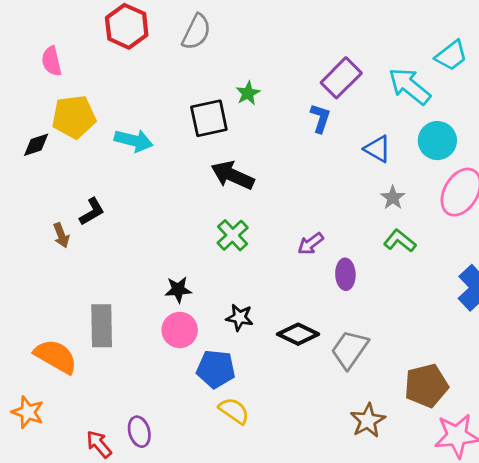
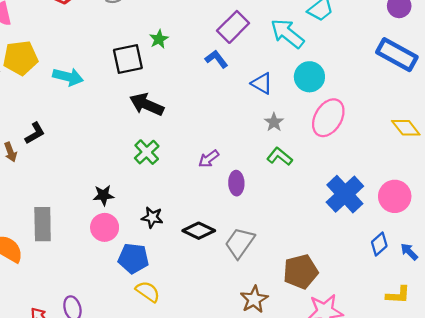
blue L-shape: (320, 118) -> (216, 59), turned -55

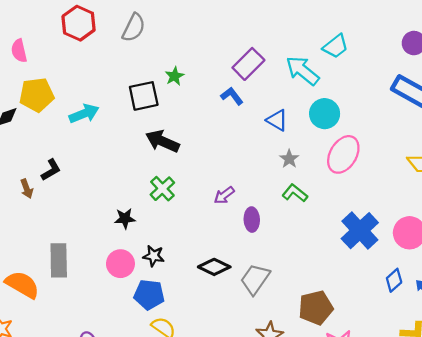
cyan arrow: (68, 77) -> (84, 114), turned -36
black star: (103, 195) -> (125, 218), moved
black star: (152, 217) -> (154, 256), moved

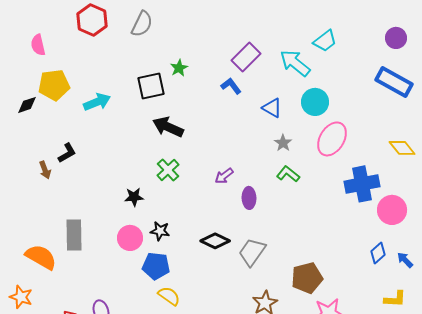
blue cross: (360, 231) -> (362, 184), moved, turned 32

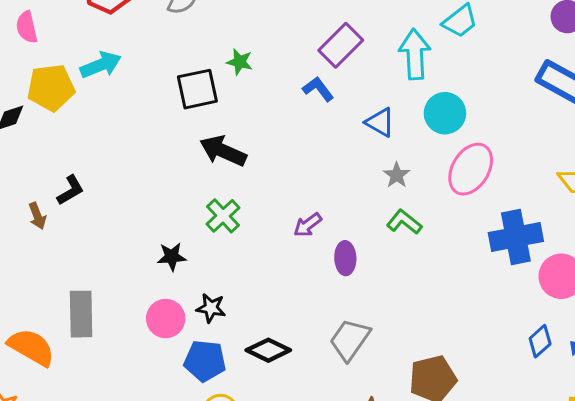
cyan arrow: (295, 63) -> (415, 54), turned 48
green star: (179, 68) -> (240, 62), turned -30
cyan arrow: (97, 102) -> (101, 65), moved
black diamond: (215, 241) -> (268, 350), moved

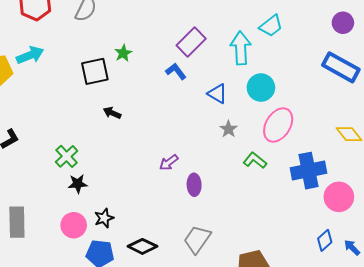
green star: (240, 62) -> (123, 53), turned 30
black arrow: (223, 151) -> (112, 113), size x0.6
green cross: (223, 216) -> (67, 156), moved
green L-shape: (404, 222) -> (255, 160), moved
black star: (211, 308) -> (104, 218), turned -30

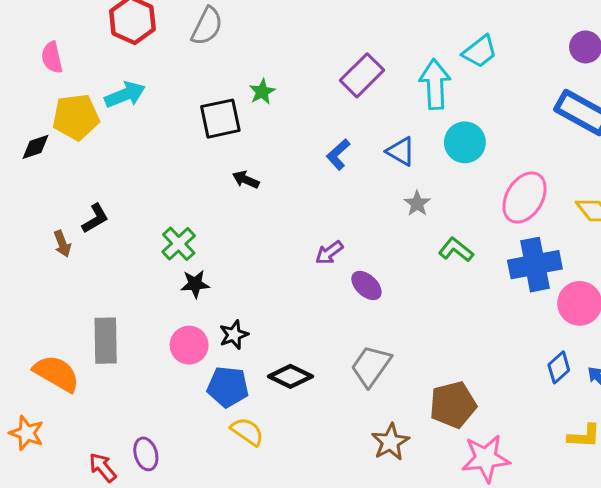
blue L-shape: (176, 71) -> (338, 154), moved, turned -95
pink ellipse: (278, 125) -> (524, 198), moved
purple ellipse: (194, 185) -> (366, 285), turned -45

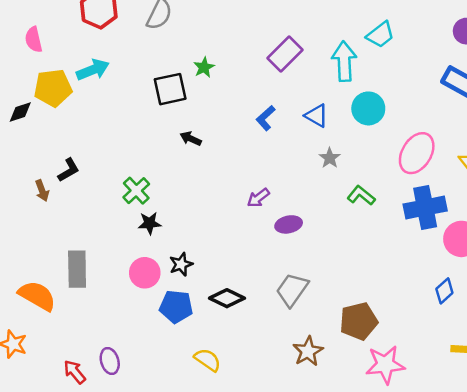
purple ellipse: (366, 285) -> (289, 224), turned -55
yellow semicircle: (247, 432) -> (208, 360), moved

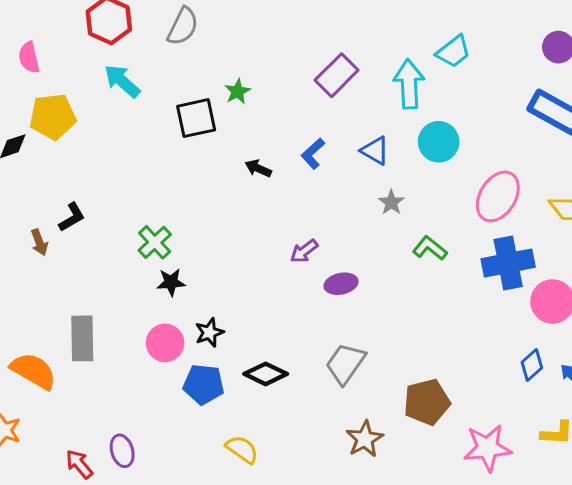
cyan arrow: (93, 70) -> (122, 81), moved, turned -116
black arrow: (191, 139) -> (258, 168), moved
pink star: (385, 365) -> (487, 448), moved

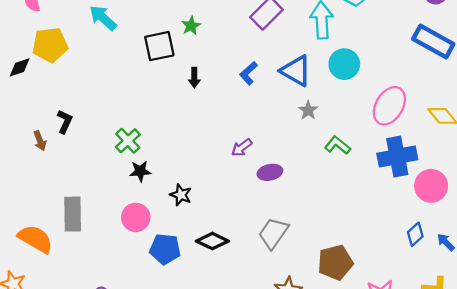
blue triangle: (375, 151) -> (296, 71), size x1.4
black arrow: (258, 168) -> (194, 78), moved, turned -114
black L-shape: (72, 217) -> (65, 122), turned -35
black star: (209, 333) -> (181, 195), moved, turned -30

